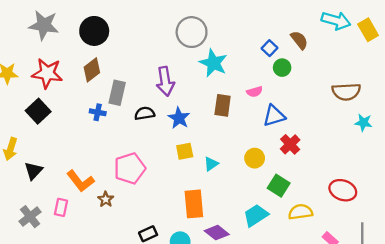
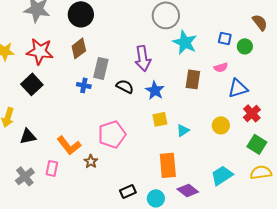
blue square: (269, 48) -> (225, 38), moved, turned -32
black semicircle: (145, 113) -> (125, 86), turned 36
black triangle: (33, 171) -> (28, 136), turned 36
green square: (279, 186) -> (257, 144), moved

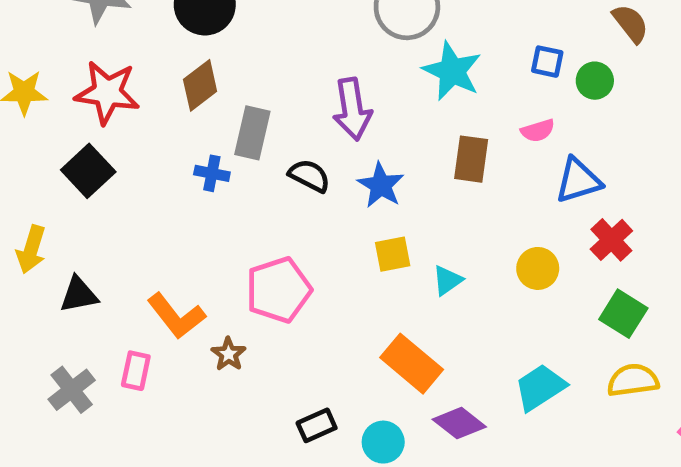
orange rectangle: (168, 165) -> (412, 364), turned -45

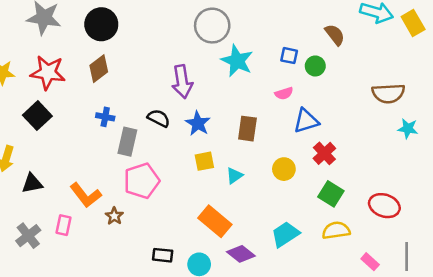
gray rectangle: (252, 133) -> (127, 142), moved
brown rectangle: (471, 159) -> (247, 129), moved
black rectangle: (317, 425) -> (163, 255), turned 30

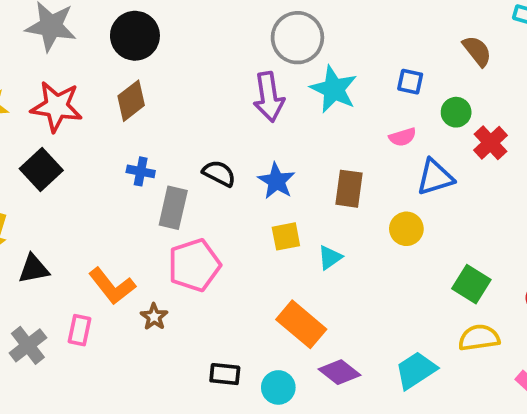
green circle: (315, 66) -> (456, 112), moved
purple arrow: (182, 82) -> (269, 97), moved
red cross: (324, 153) -> (490, 143), moved
yellow circle: (284, 169) -> (406, 229), moved
cyan trapezoid: (285, 234) -> (416, 370), moved

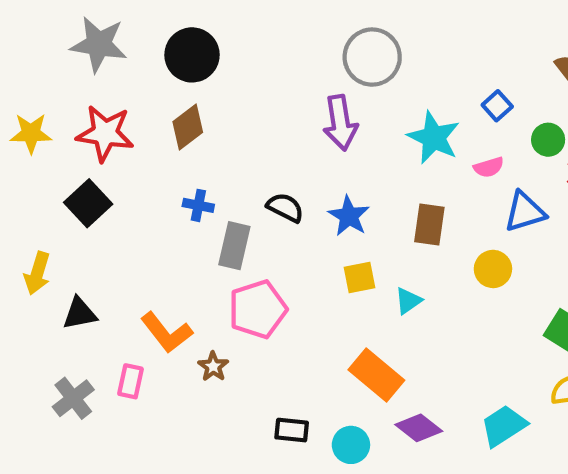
blue square: (410, 82) -> (497, 106), turned 36
cyan star: (334, 89) -> (434, 138), moved

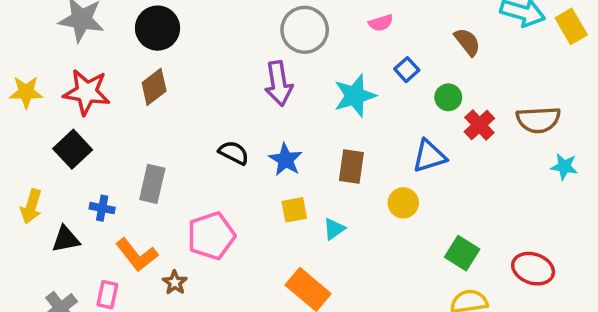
cyan star: (434, 138) -> (355, 96), turned 30
pink semicircle: (489, 167) -> (381, 23), moved
blue cross: (198, 205) -> (102, 208), moved
gray rectangle: (234, 246) -> (152, 184), moved

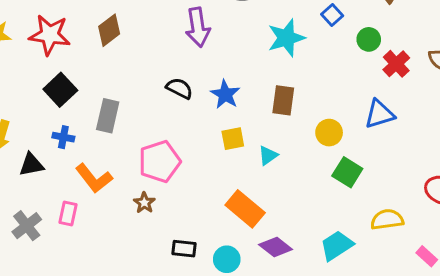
purple arrow: (279, 83) -> (198, 27), moved
black square: (73, 149) -> (60, 90), moved
blue triangle: (429, 156) -> (379, 114), moved
green square: (462, 253) -> (347, 172), moved
brown star: (175, 283) -> (144, 203), moved

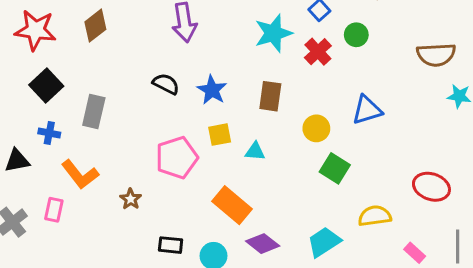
red cross: (396, 64) -> (318, 52), moved
cyan triangle: (268, 155) -> (255, 151), turned 40
pink pentagon: (160, 162) -> (177, 158), moved

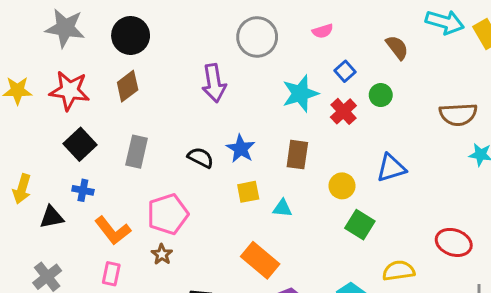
black semicircle: (166, 84) -> (201, 158), moved
gray rectangle: (94, 112) -> (137, 152), moved
pink pentagon: (177, 158) -> (168, 214), moved
pink rectangle: (54, 210) -> (111, 274), moved

